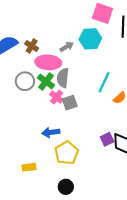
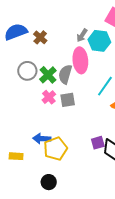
gray arrow: (67, 47) -> (82, 35), moved, turned 144
pink ellipse: (48, 62) -> (80, 60), moved, turned 70
pink cross: (57, 97) -> (49, 97), moved
blue arrow: (51, 132) -> (42, 139), moved

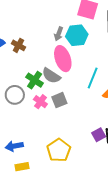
gray circle: (27, 71) -> (15, 95), moved
gray semicircle: (65, 74) -> (51, 76), turned -60
blue arrow: (42, 139) -> (14, 146), moved

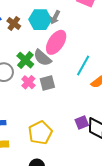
cyan hexagon: (77, 35) -> (40, 20), moved
pink ellipse: (63, 59) -> (56, 42), turned 45

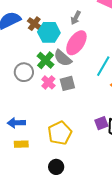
cyan hexagon: (40, 20) -> (49, 32), moved

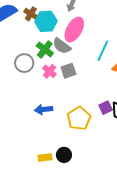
blue arrow: (16, 123) -> (44, 109), moved
yellow pentagon: (60, 133) -> (79, 118), moved
yellow rectangle: (21, 144) -> (45, 157), moved

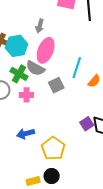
pink cross: (49, 71) -> (26, 95), turned -32
gray square: (68, 71) -> (56, 85), moved
yellow pentagon: (79, 118) -> (53, 148), moved

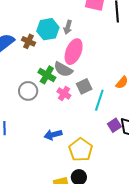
cyan hexagon: (17, 46) -> (48, 29), moved
cyan line: (77, 68) -> (99, 100), moved
pink cross: (26, 95) -> (64, 94), moved, turned 32

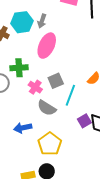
gray semicircle: (63, 69) -> (47, 108), moved
green cross: (47, 75) -> (19, 68), turned -36

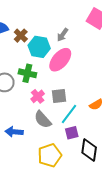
cyan hexagon: (22, 22) -> (39, 47), moved
purple square: (84, 121) -> (72, 133), moved
yellow pentagon: (50, 144) -> (50, 155), moved

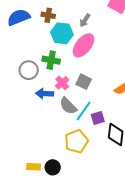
brown cross: (21, 36) -> (48, 15), moved, turned -32
gray square: (59, 96) -> (84, 82), turned 35
cyan line: (69, 114) -> (84, 111), moved
blue arrow: (14, 132) -> (45, 94), moved

